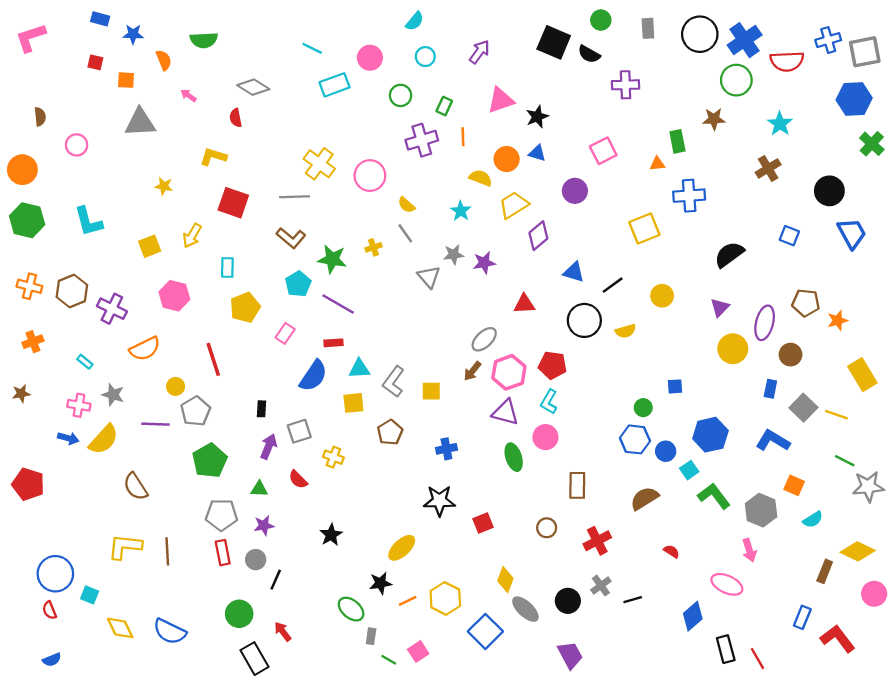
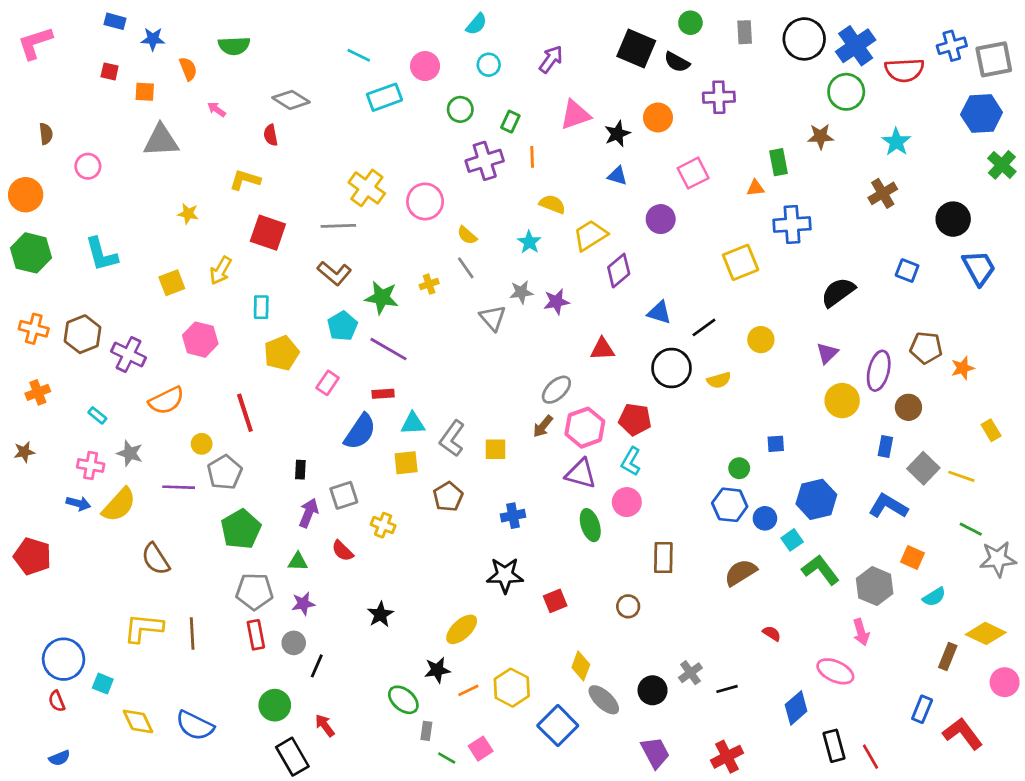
orange circle: (507, 159) -> (658, 118), moved
yellow rectangle: (862, 375) -> (991, 430), size x0.6
red cross: (597, 541) -> (727, 757), moved

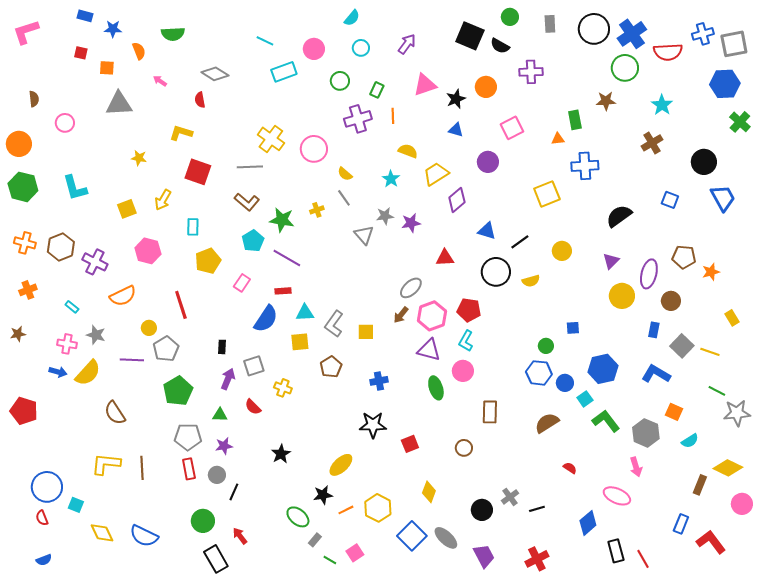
gray ellipse: (604, 700) -> (446, 538), moved
gray rectangle: (426, 731) -> (315, 540), turned 32

